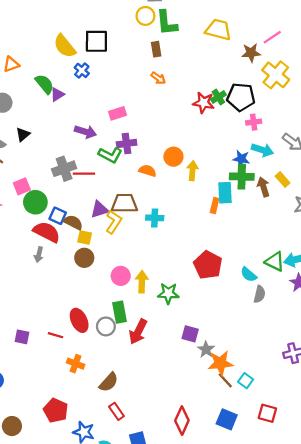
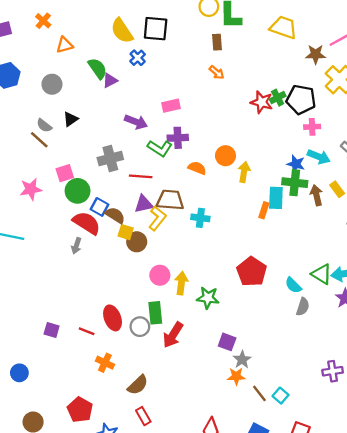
red line: (84, 174) -> (141, 176), moved
brown circle: (84, 258) -> (137, 242), moved
orange star: (220, 363) -> (236, 376), moved, size x0.7

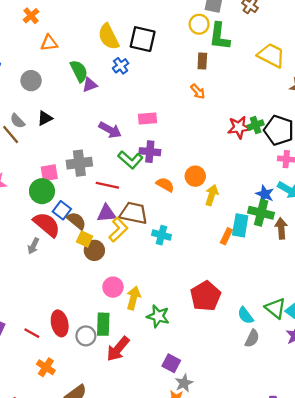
red star: (262, 102) -> (239, 127), turned -30
pink square: (65, 173) -> (49, 173), moved

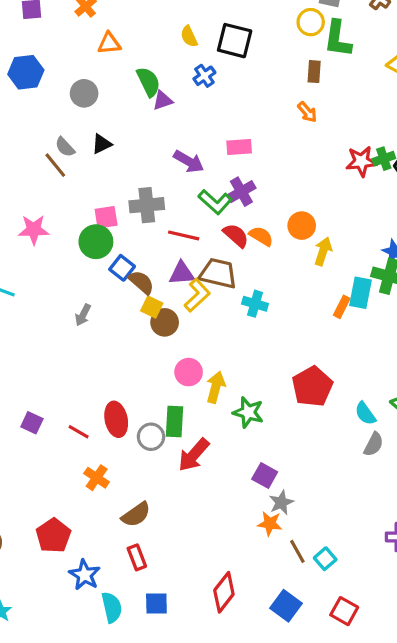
yellow semicircle: (109, 37) -> (189, 36), size x0.6
purple cross: (150, 152) -> (241, 192), turned -36
red semicircle: (47, 225) -> (236, 235), moved, size x0.7

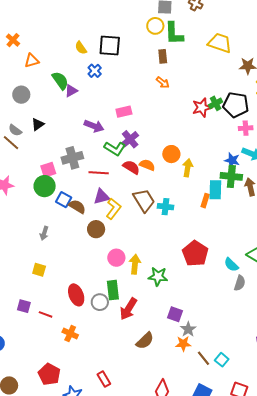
brown trapezoid: (218, 273) -> (144, 200), moved, turned 55
cyan cross: (255, 304) -> (166, 207), moved
yellow square: (152, 307) -> (39, 270), moved
red line: (79, 432) -> (46, 314), moved
brown semicircle: (136, 515) -> (145, 341), moved

